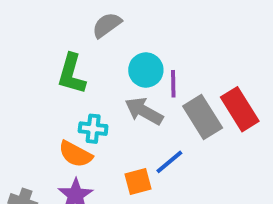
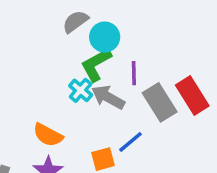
cyan circle: (146, 70) -> (105, 37), moved
green L-shape: (72, 74) -> (96, 65), moved, turned 45
cyan cross: (93, 129) -> (81, 90), moved, turned 35

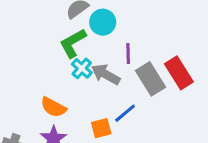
green L-shape: (96, 65) -> (73, 43), moved

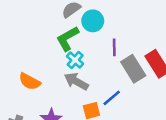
gray arrow: (106, 74) -> (76, 81), moved
orange semicircle: (53, 107) -> (30, 81), moved

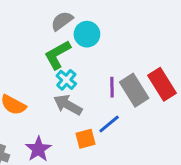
purple line: (114, 47) -> (112, 87), moved

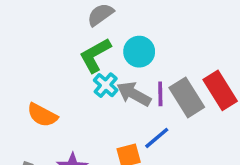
cyan circle: (87, 34) -> (139, 52), moved
gray arrow: (68, 105) -> (134, 94), moved

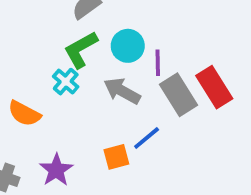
cyan cross: (106, 85) -> (66, 82), moved
purple line: (160, 94) -> (158, 63), moved

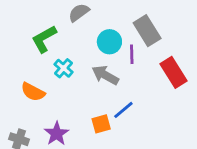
green L-shape: (81, 50) -> (44, 39), moved
gray rectangle: (179, 95) -> (147, 31), moved

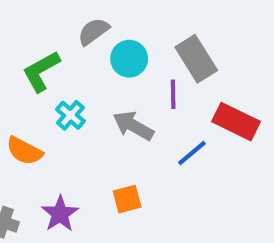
cyan circle: (109, 42) -> (129, 59), moved
red rectangle: (173, 72) -> (236, 122), turned -32
blue line: (123, 110) -> (192, 153), moved

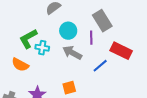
cyan circle: (129, 59) -> (68, 31), moved
green L-shape: (41, 71) -> (28, 39), moved
cyan cross: (70, 115) -> (42, 48), turned -32

